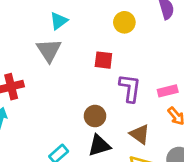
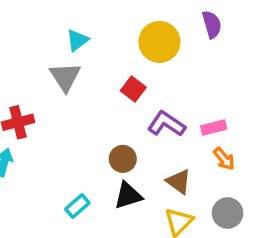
yellow circle: (124, 22) -> (159, 42), size x1.5
red square: (103, 60) -> (133, 89), turned 30
purple L-shape: (130, 88) -> (166, 124), turned -64

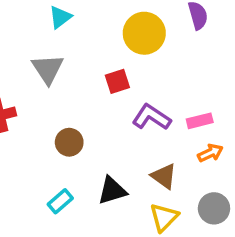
cyan triangle: (77, 40) -> (60, 17), moved
red square: (133, 89) -> (117, 81), turned 35
brown circle: (123, 159) -> (69, 142), moved
orange arrow: (224, 159) -> (210, 153), turned -75

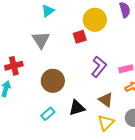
red square: (117, 81) -> (80, 37), moved
purple L-shape: (151, 117) -> (99, 67), turned 95
brown circle: (69, 142) -> (53, 81), size x1.5

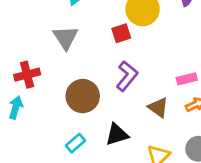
purple L-shape: (99, 67) -> (127, 76), moved
brown triangle: (106, 100) -> (158, 107), moved

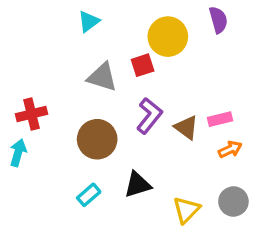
gray triangle: (66, 38) -> (102, 77), moved, turned -40
brown triangle: (158, 107) -> (186, 127), moved

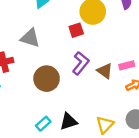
gray triangle: (102, 77) -> (30, 38), moved
black triangle: (138, 185) -> (69, 121), moved
cyan rectangle: (89, 195) -> (43, 124), moved

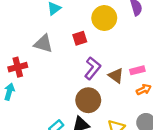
red square: (76, 30) -> (80, 38), moved
brown circle: (47, 79) -> (88, 100), moved

